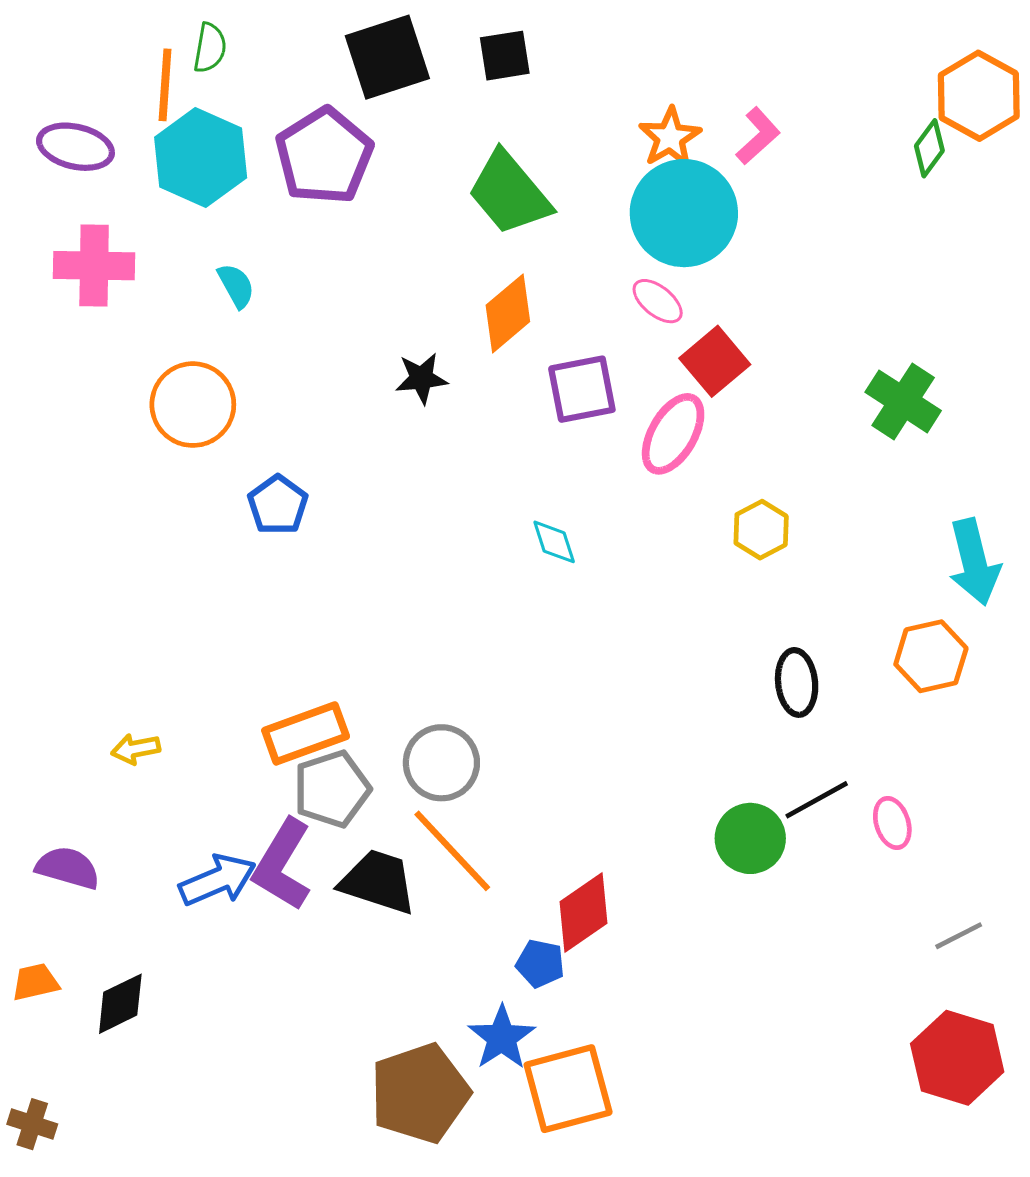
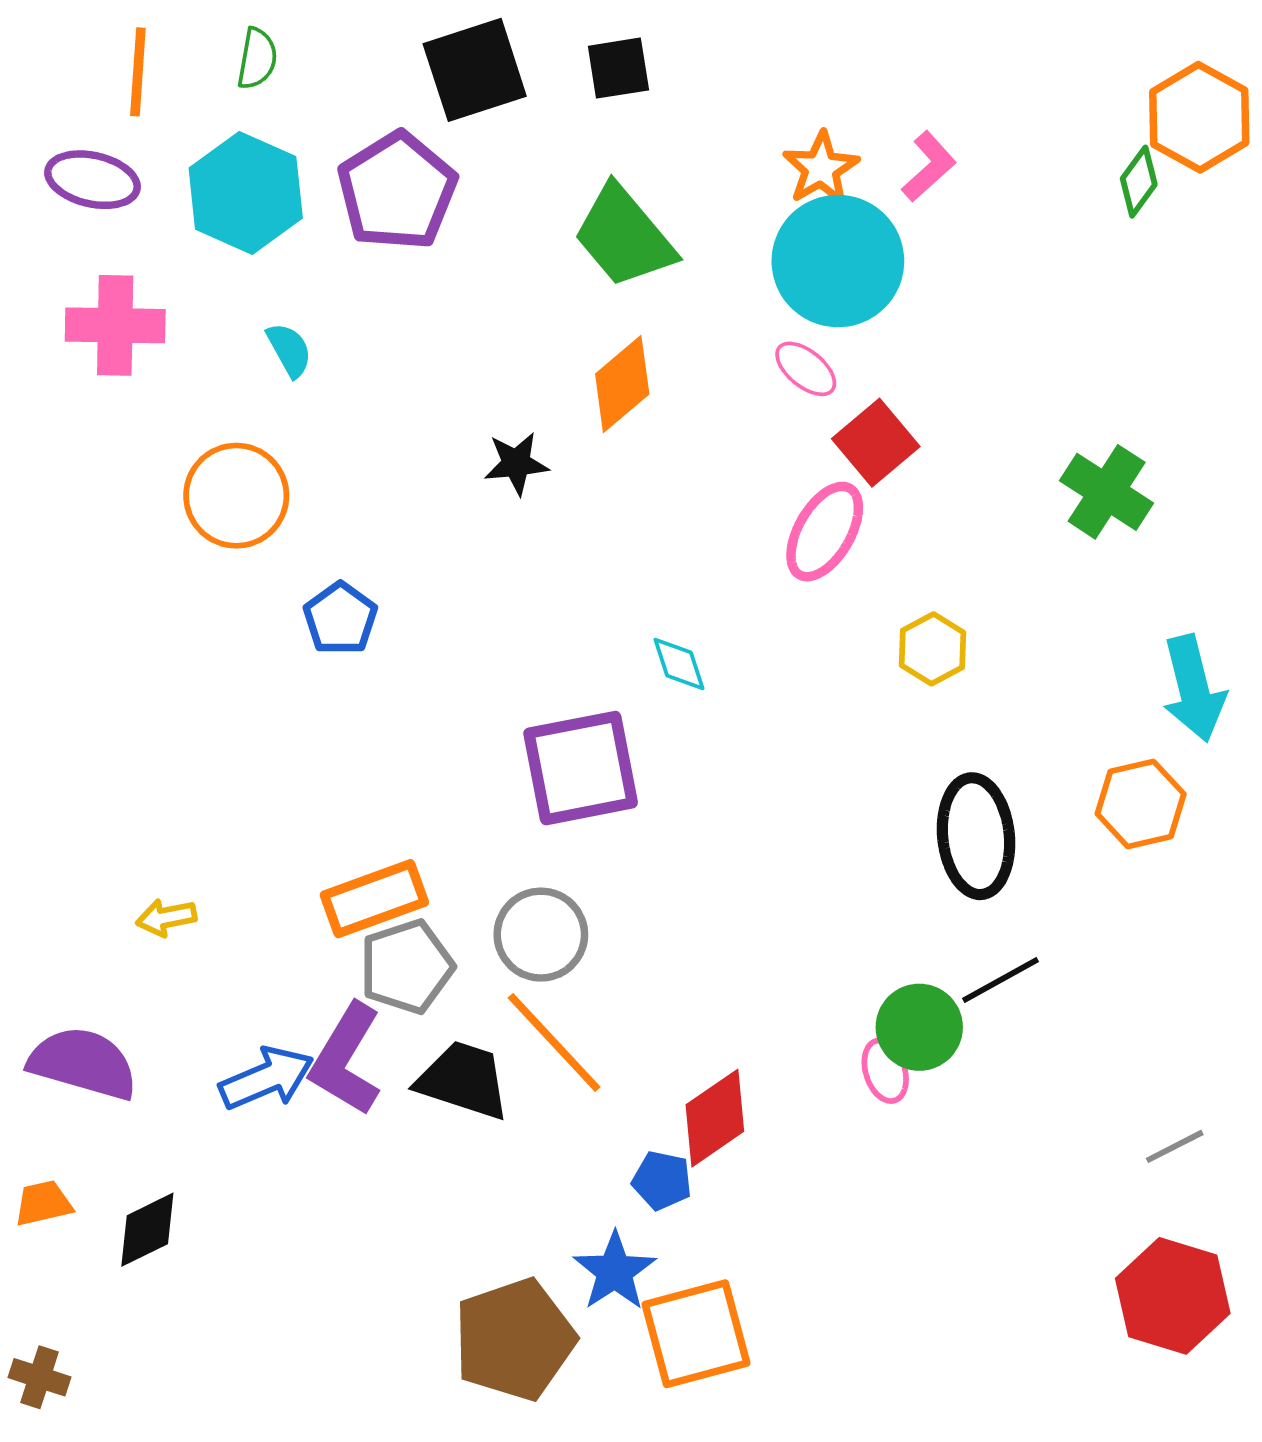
orange line: (165, 85) -> (138, 72), moved
purple square: (582, 389) -> (581, 768), moved, size x1.4
black ellipse: (797, 682) -> (976, 836), size x1.5
pink ellipse: (892, 823) -> (885, 1071), moved
purple semicircle: (68, 868) -> (83, 1063), size x1.4

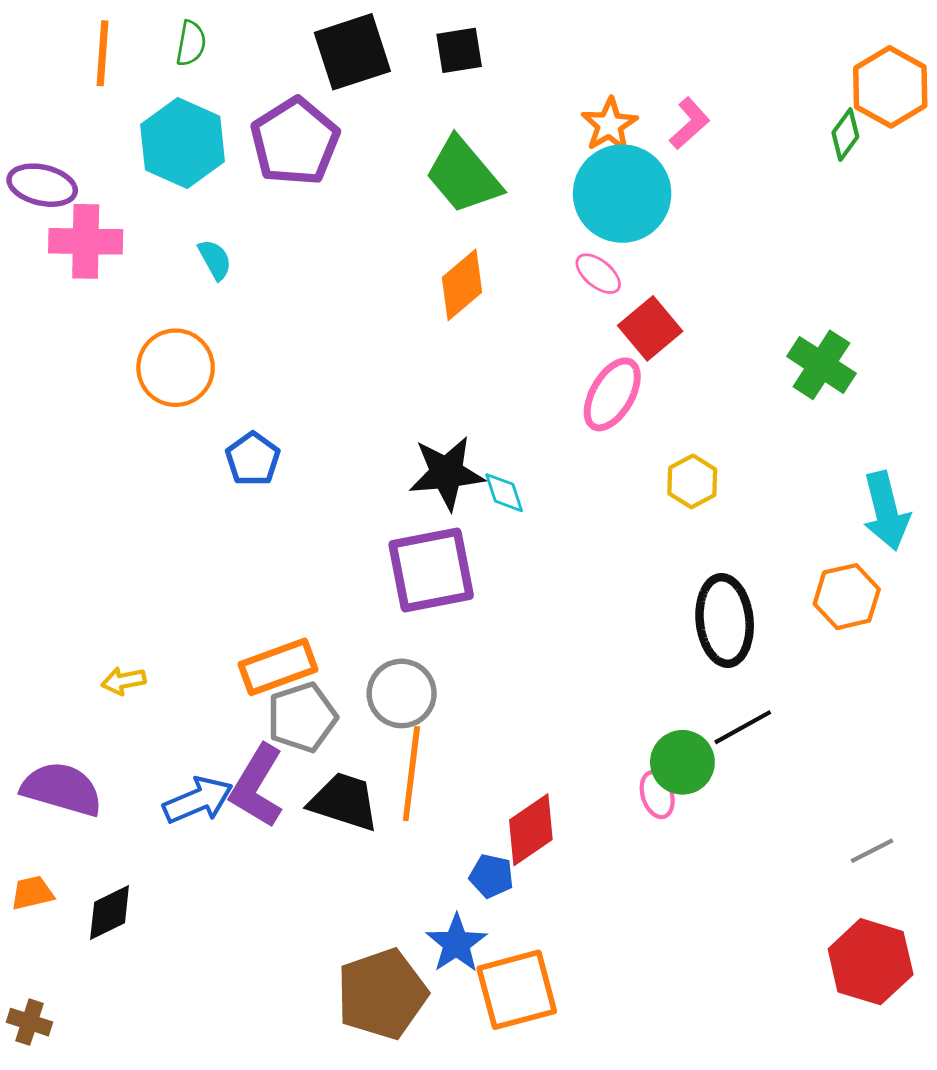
purple ellipse: (92, 180) -> (42, 185), moved
black star: (516, 463) -> (447, 473), moved, size x1.6
orange line: (554, 1042) -> (411, 774), turned 50

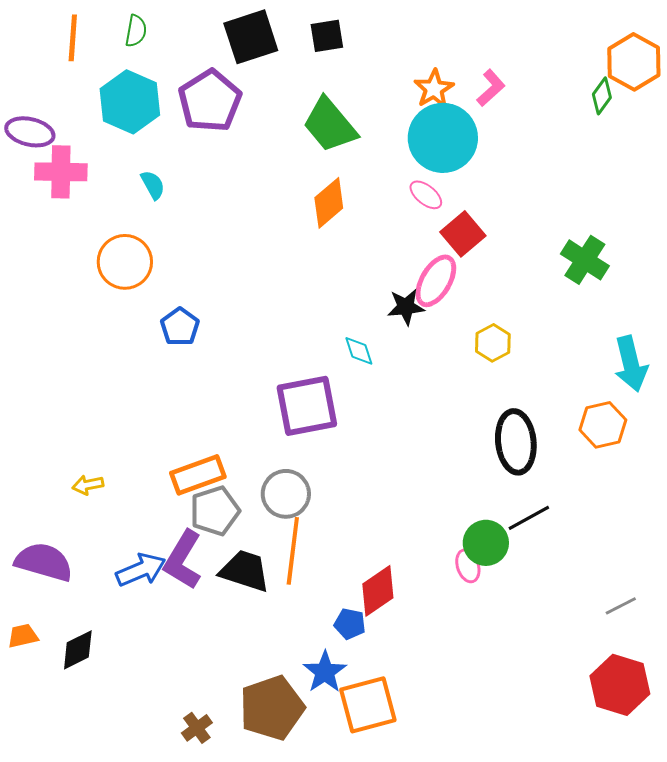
black star: (447, 473) -> (406, 307), moved, size x0.7
brown cross: (29, 1022) -> (197, 728), moved, turned 36

